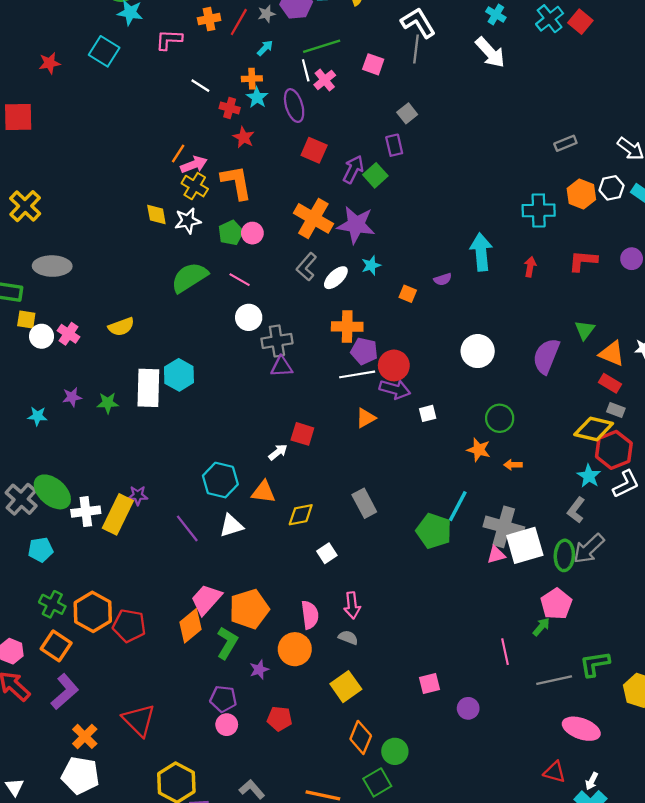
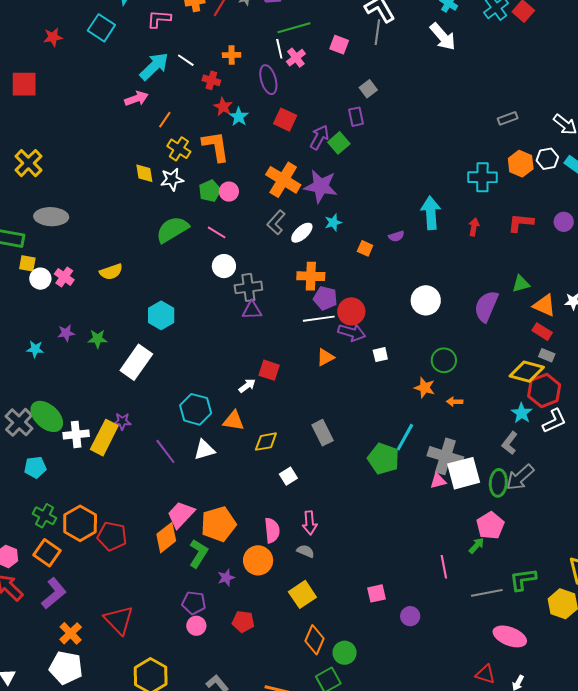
cyan arrow: (265, 48) -> (154, 66), moved, size x2.0
cyan star: (257, 98) -> (239, 117), moved
pink arrow: (194, 165) -> (136, 99), moved
green triangle: (585, 330) -> (521, 284), turned 36
white rectangle: (148, 388) -> (136, 362), moved, turned 32

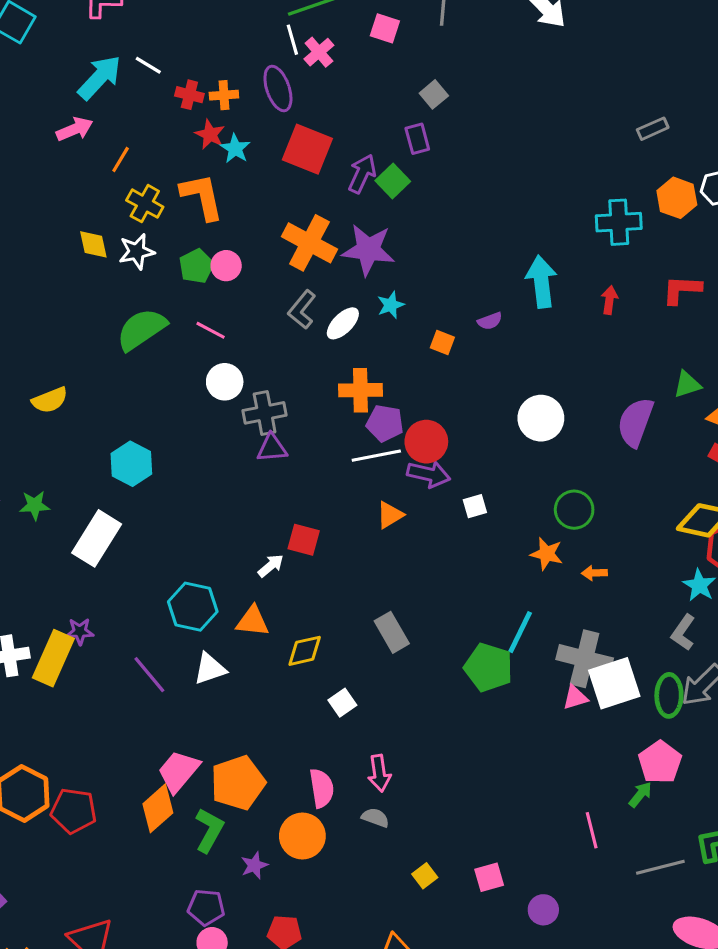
orange cross: (232, 55) -> (224, 95), moved
red square: (285, 120) -> (307, 149), size x1.4
yellow square: (302, 594) -> (425, 876), moved, size x0.6

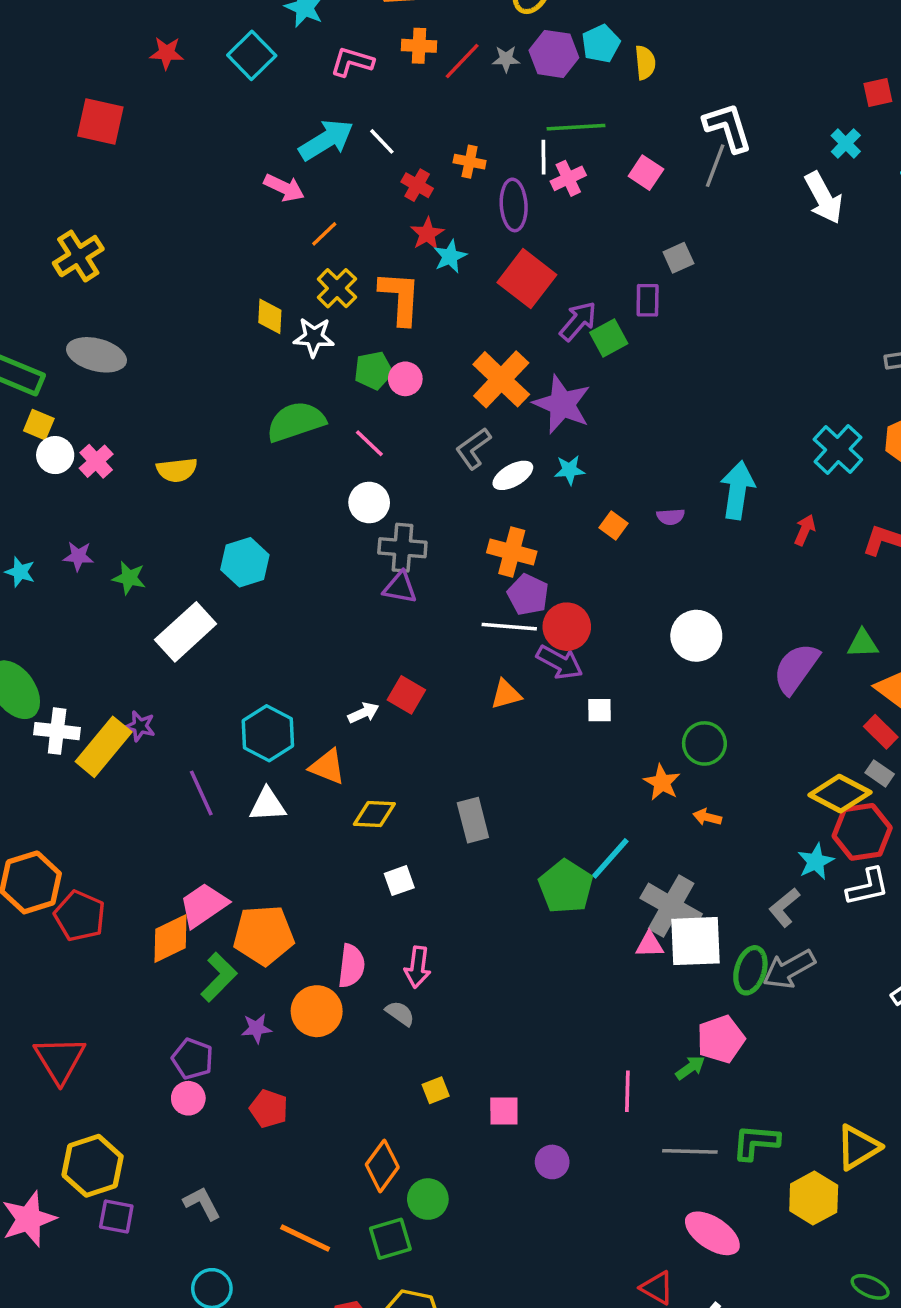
orange cross: (224, 95) -> (470, 162), moved
pink arrow: (75, 129) -> (284, 188), turned 33
cyan cross: (619, 222) -> (838, 449), turned 30

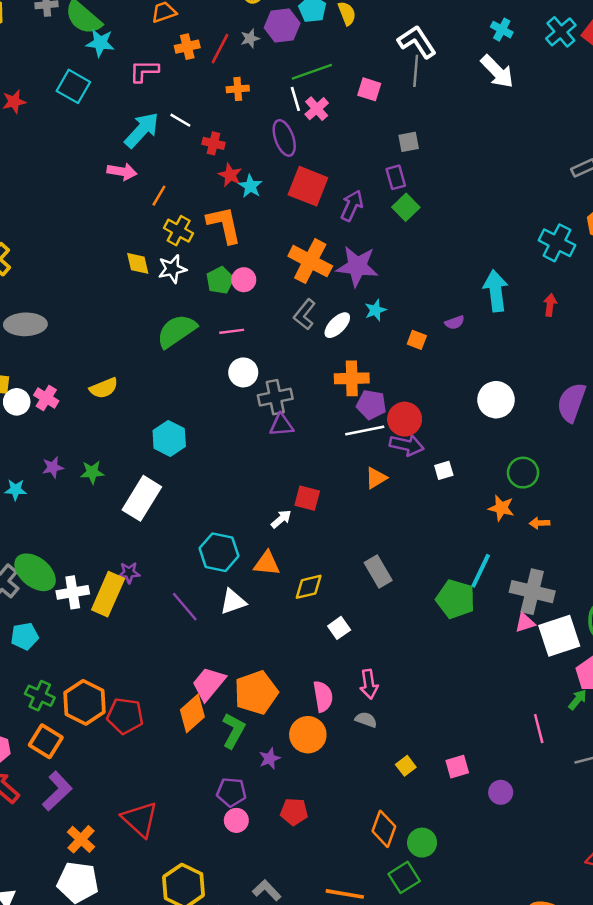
orange cross: (470, 162) -> (238, 89), moved
gray square: (678, 258) -> (409, 142), turned 30
green square: (609, 338) -> (406, 207), moved
pink line: (369, 443) -> (232, 331), turned -35
white square: (695, 941) -> (559, 636), moved

